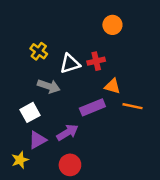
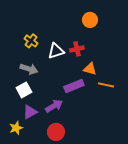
gray arrow: (49, 86) -> (29, 69), moved

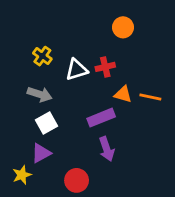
orange line: (106, 85) -> (150, 97), moved
white square: (24, 90) -> (46, 123), moved
purple arrow: (54, 106) -> (107, 149), moved, turned 102

